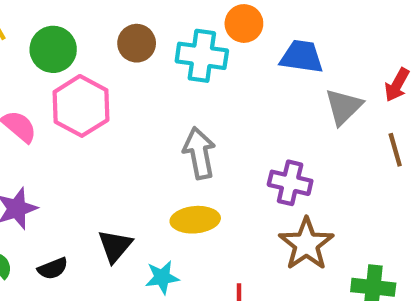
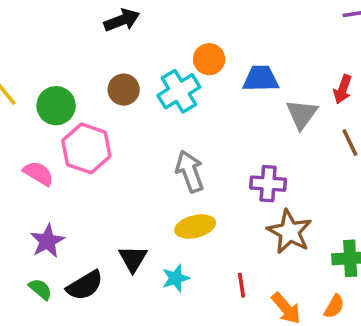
cyan cross: (202, 56) -> (179, 91), turned -30
black semicircle: (53, 269) -> (85, 285), size x1.5

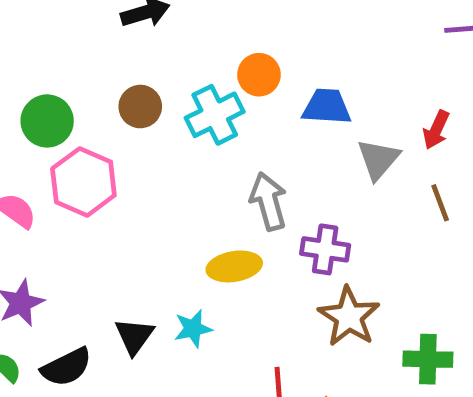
gray arrow: (190, 171) -> (268, 201), moved
yellow ellipse: (195, 227) -> (234, 266), moved
cyan star: (176, 278) -> (193, 329), moved

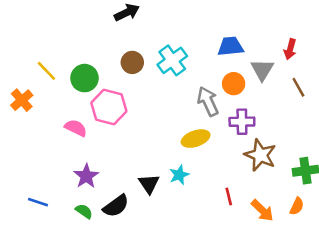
orange circle: (259, 75) -> (234, 84), moved

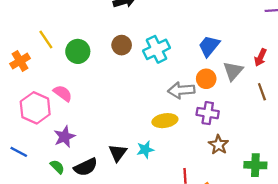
blue trapezoid: (230, 46) -> (209, 46), turned -55
gray arrow: (208, 101) -> (181, 90), turned -80
pink hexagon: (109, 107) -> (35, 108), moved
brown star: (260, 155) -> (218, 145), size x0.7

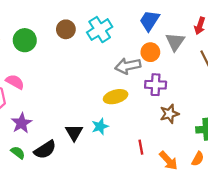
brown star: (218, 145) -> (169, 114), turned 30

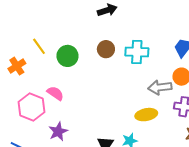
cyan cross: (100, 30) -> (137, 52), turned 30

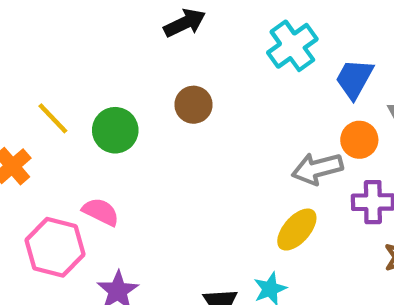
cyan cross: (137, 52) -> (292, 46), moved, turned -30
yellow ellipse: (146, 115) -> (297, 230), turned -30

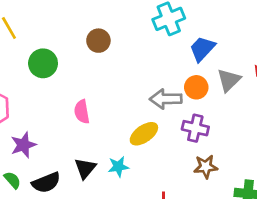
green circle: (115, 130) -> (43, 63), moved
pink semicircle: (101, 212) -> (82, 112), moved, turned -140

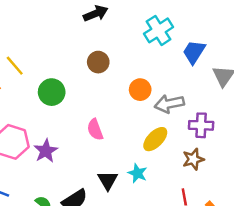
orange circle: (196, 87) -> (140, 90), moved
purple star: (23, 145) -> (46, 151), moved
cyan star: (118, 167) -> (138, 173), turned -30
brown star: (206, 167) -> (193, 159), moved

